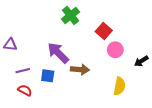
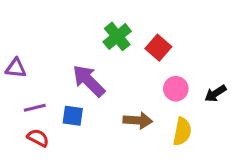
green cross: (71, 15) -> (117, 36), moved
pink circle: (115, 50) -> (176, 89), moved
brown arrow: (80, 70) -> (138, 120), moved

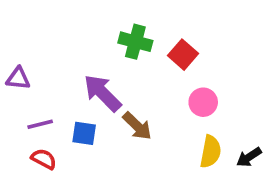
green cross: (117, 36) -> (135, 42), turned -36
black arrow: (215, 93) -> (249, 157), moved
brown arrow: (138, 120) -> (137, 126), moved, turned 40

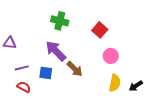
green cross: (135, 42) -> (60, 21), moved

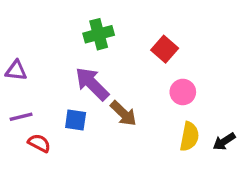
green cross: (60, 21) -> (99, 34), turned -30
purple line: (22, 68) -> (21, 117), moved

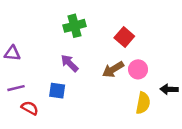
purple arrow: (92, 84) -> (70, 63), size x0.7
brown arrow: (123, 113) -> (113, 69), moved, turned 105
black arrow: (224, 141) -> (169, 89), moved, turned 35

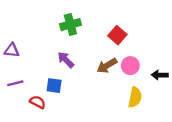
black arrow: (169, 89) -> (160, 75), moved
red semicircle: (30, 108) -> (38, 102), moved

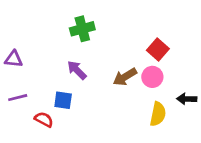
red square: (117, 35) -> (158, 49), moved
black arrow: (160, 75) -> (187, 99), moved

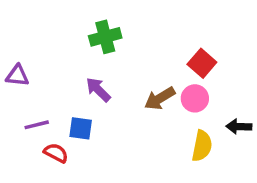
purple line: (18, 98) -> (37, 125), moved

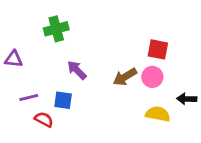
green cross: (105, 37) -> (56, 29), moved
red square: (202, 63) -> (158, 49), turned -30
yellow semicircle: (202, 146) -> (158, 114), turned -90

